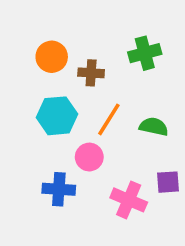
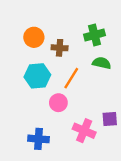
green semicircle: (154, 127) -> (102, 63), moved
blue cross: (59, 189) -> (39, 139), moved

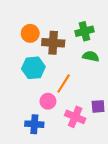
brown cross: (60, 48) -> (53, 43), size x1.5
orange line: (71, 78) -> (64, 83), moved
pink circle: (58, 103) -> (48, 101), moved

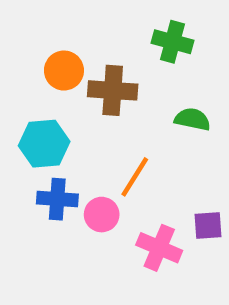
green cross: (84, 31) -> (173, 42), moved, turned 30
cyan hexagon: (33, 68) -> (44, 144), moved
blue cross: (34, 124) -> (57, 199), moved

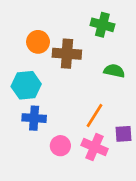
orange line: (135, 177) -> (95, 115), moved
pink circle: (102, 215) -> (60, 146), moved

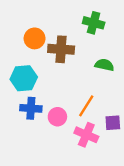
pink circle: (60, 146) -> (57, 117), moved

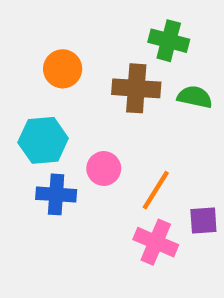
brown cross: (61, 49) -> (136, 88), moved
green semicircle: (104, 65) -> (195, 97), moved
pink circle: (57, 117) -> (104, 168), moved

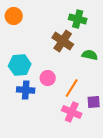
orange circle: (63, 69) -> (14, 16), moved
brown cross: (136, 88) -> (63, 41), turned 30
green semicircle: (195, 97) -> (90, 55), moved

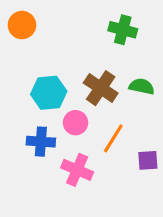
brown cross: (63, 41) -> (101, 88), moved
cyan hexagon: (20, 65) -> (49, 93), moved
pink cross: (72, 112) -> (77, 170), moved

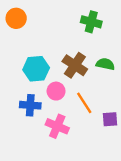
orange line: (113, 138) -> (84, 103), turned -65

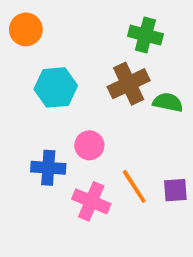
brown cross: (75, 65) -> (129, 84), moved, turned 30
cyan hexagon: (36, 69) -> (56, 87), moved
orange line: (84, 103) -> (134, 186), moved

